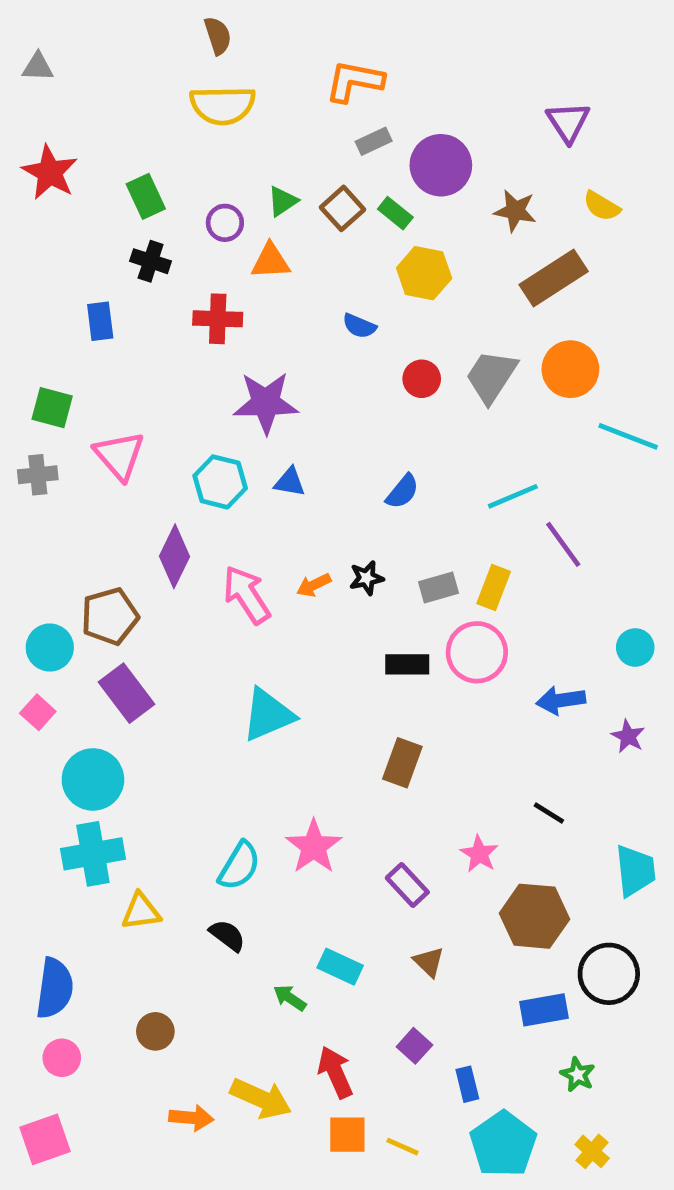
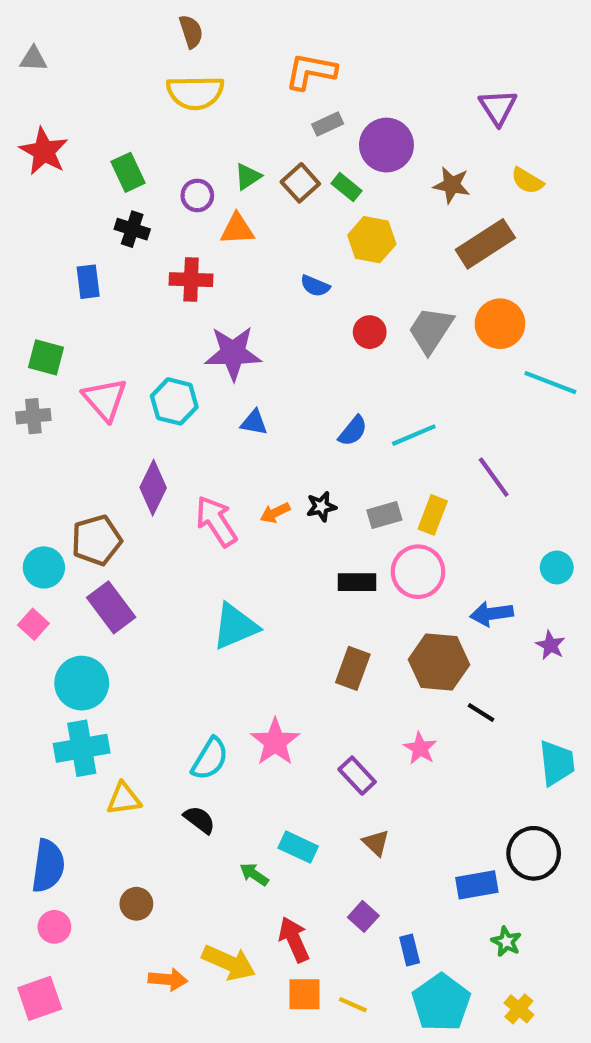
cyan hexagon: (220, 482) -> (174, 401), moved
cyan line: (513, 496) -> (414, 435), moved
brown hexagon: (534, 916) -> (439, 662), moved

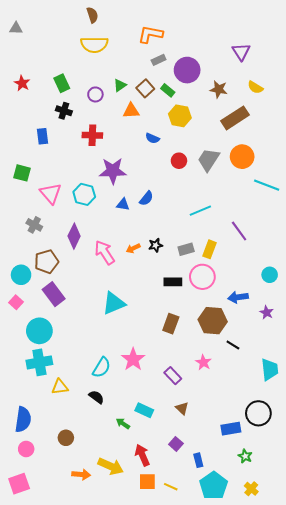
red star: (44, 151) -> (22, 83), moved, size x0.7
orange triangle: (237, 229) -> (131, 111), moved
gray cross: (33, 416) -> (34, 225), moved, turned 35
blue semicircle: (353, 431) -> (146, 198), moved

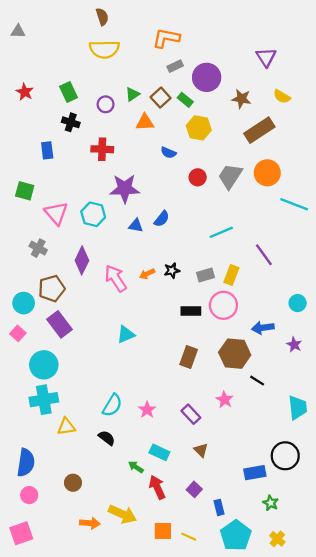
cyan triangle: (114, 303) -> (126, 335), size x0.7
pink star: (133, 359) -> (147, 410), moved, size x0.7
red arrow: (142, 455) -> (157, 487), moved

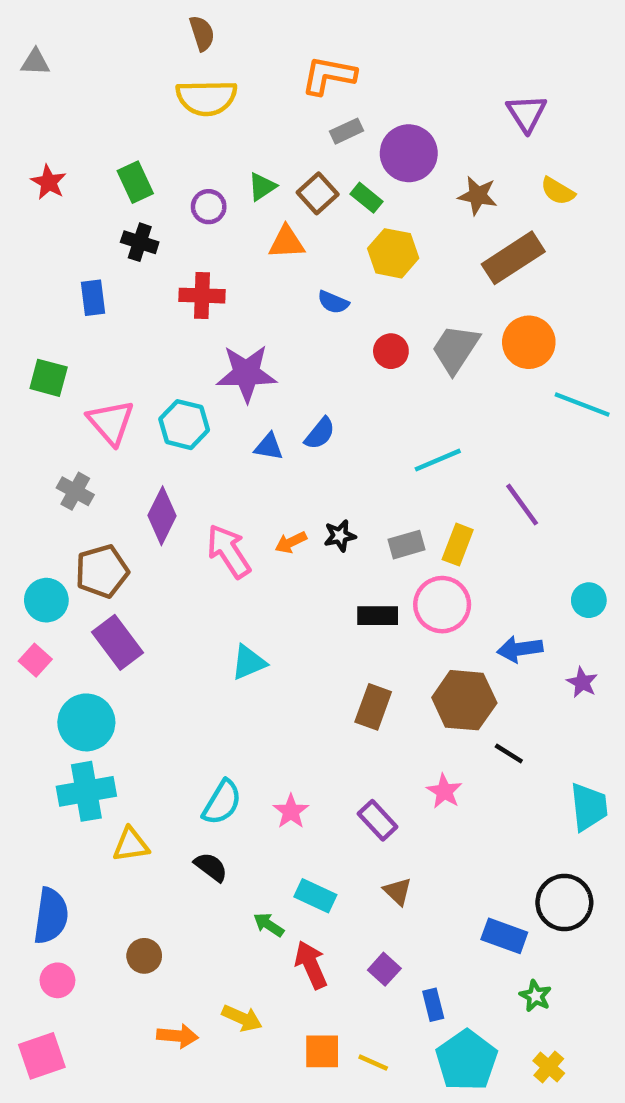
blue rectangle: (255, 473) -> (504, 936), turned 30
yellow arrow: (122, 514) -> (242, 1018), size x0.7

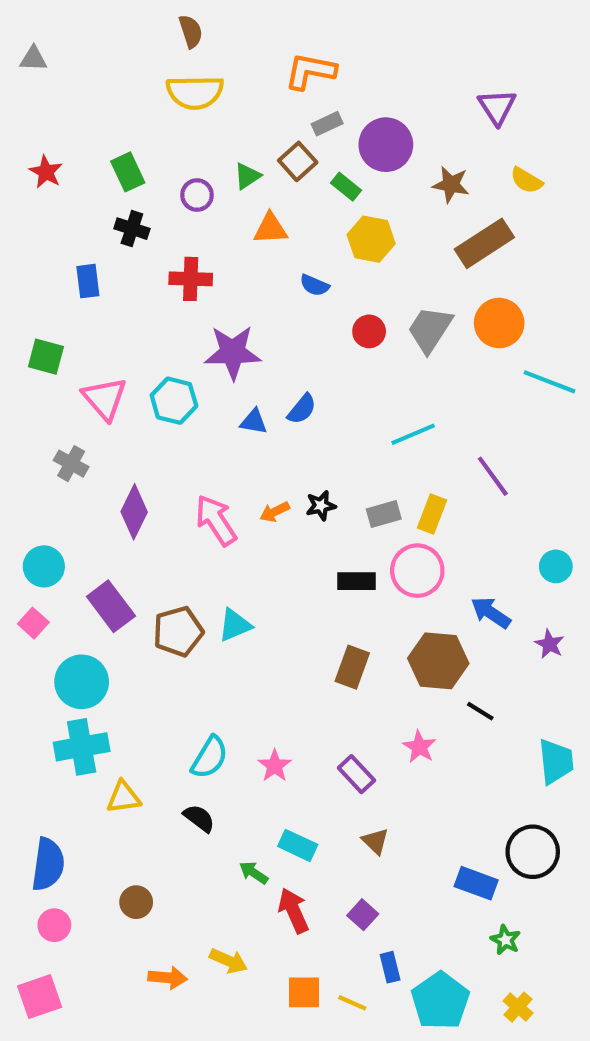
brown square: (318, 193) -> (298, 161), moved
purple diamond: (162, 516) -> (134, 512), moved
brown pentagon: (102, 571) -> (178, 631), moved
blue arrow: (520, 649) -> (491, 613), turned 42
blue rectangle: (433, 1005) -> (390, 967), moved

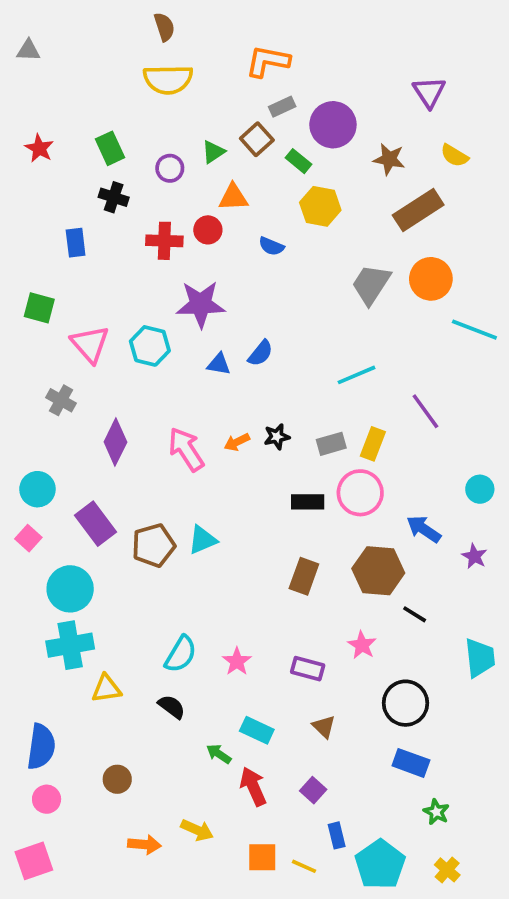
red circle: (369, 331) -> (208, 230), moved
purple rectangle: (356, 774) -> (308, 669), turned -32
black circle: (533, 852) -> (406, 703), moved

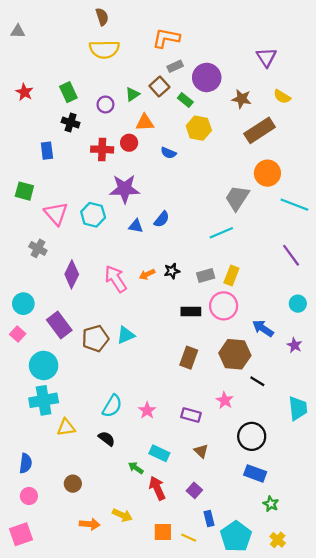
gray trapezoid: (371, 284) -> (237, 198), moved
purple line: (425, 411) -> (291, 255), moved
blue semicircle: (41, 747) -> (26, 463), size x0.7

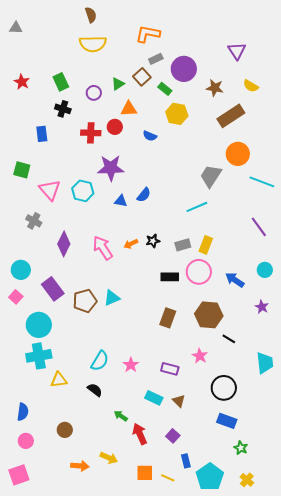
blue arrow: (263, 328) -> (235, 280), moved
cyan rectangle: (159, 453) -> (154, 398), moved

